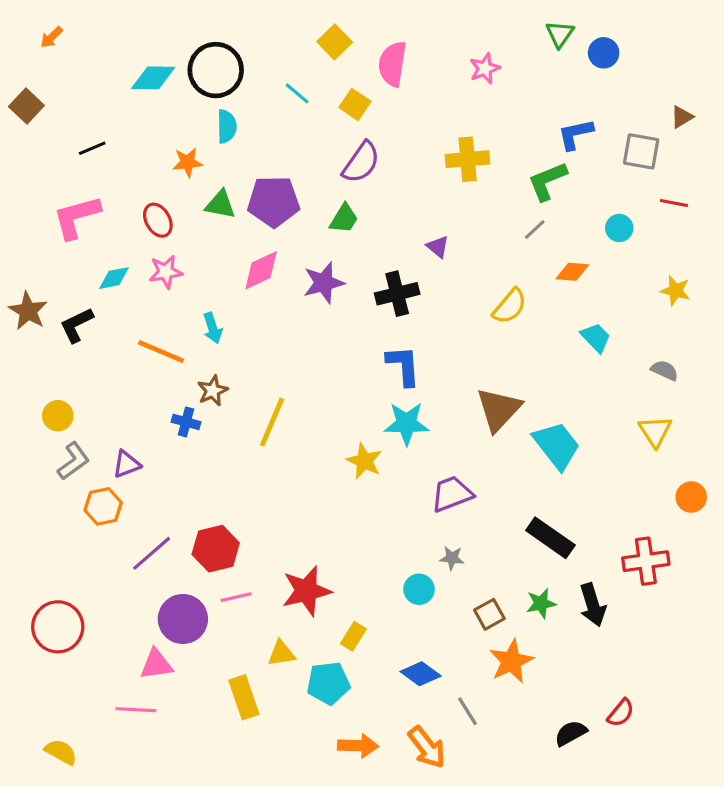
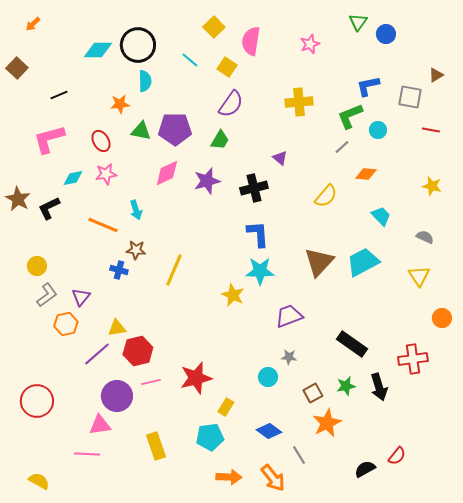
cyan circle: (619, 228) -> (378, 130), moved
brown star: (213, 391) -> (136, 250), turned 30
cyan trapezoid: (557, 445) -> (363, 262), moved, turned -80
purple triangle: (127, 464) -> (81, 297), turned -30
yellow triangle: (281, 653) -> (117, 328), moved

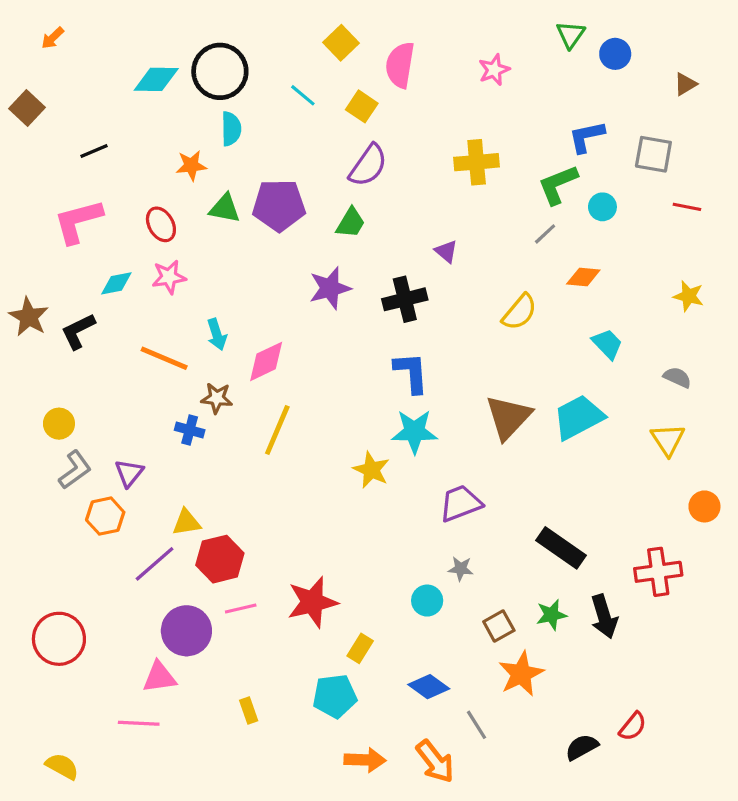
brown triangle: (436, 75) -> (685, 84), moved
pink diamond: (167, 173) -> (266, 361), moved
yellow rectangle: (156, 446) -> (249, 710), size x0.6

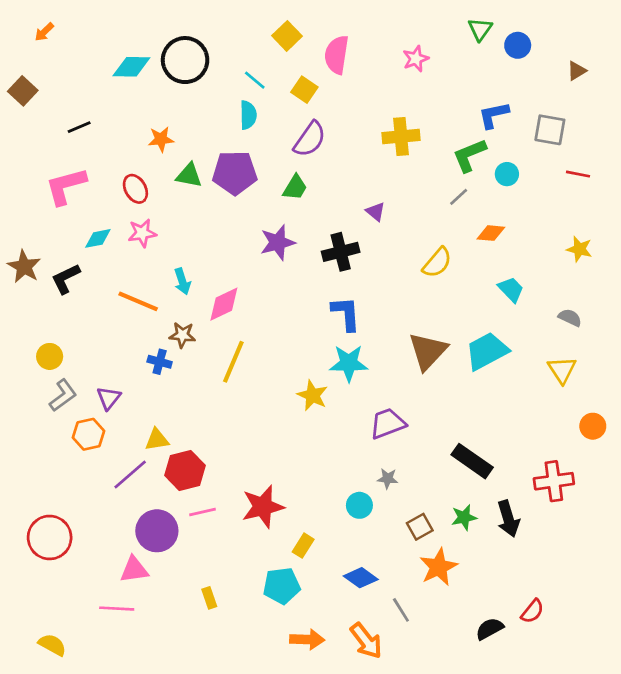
cyan semicircle: (231, 129) -> (248, 115), moved

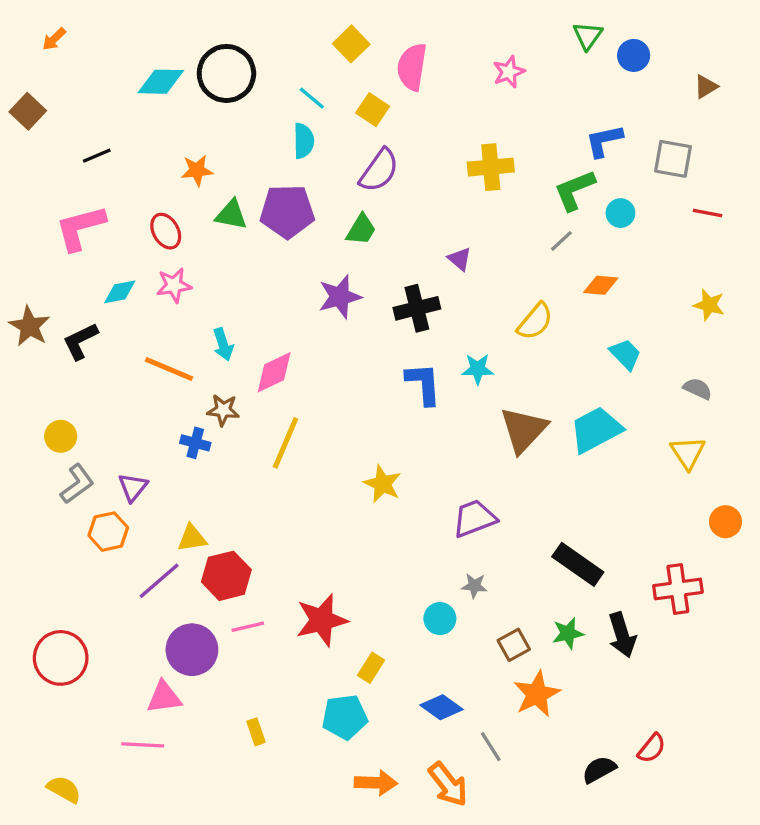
cyan star: (349, 363) -> (478, 369), moved, size x0.7

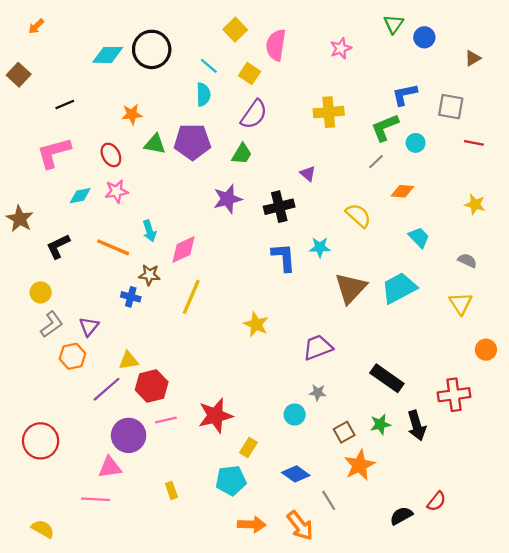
yellow semicircle: (535, 321) -> (358, 215), turned -88
black L-shape: (80, 341) -> (58, 246), moved

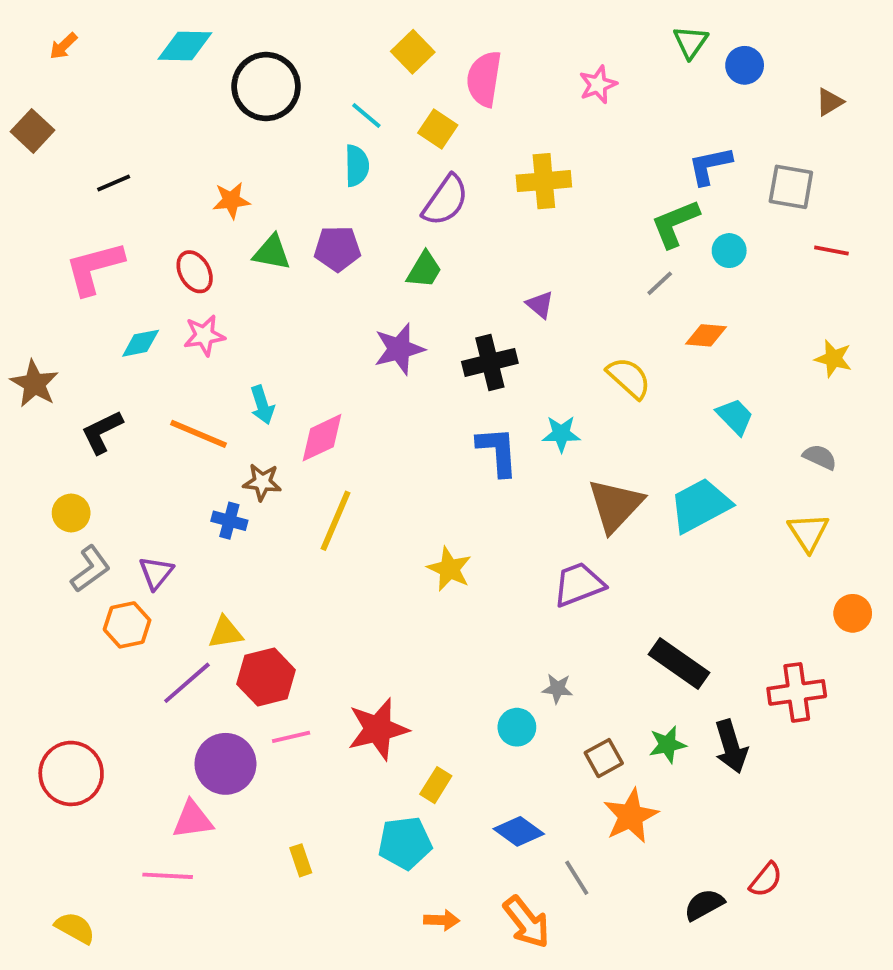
cyan diamond: (108, 55) -> (185, 46), moved
yellow cross: (329, 112) -> (544, 181), moved
purple pentagon: (192, 142) -> (337, 249), size x0.7
purple trapezoid: (318, 347) -> (579, 584), moved
orange arrow: (252, 524) -> (442, 920), size x0.7

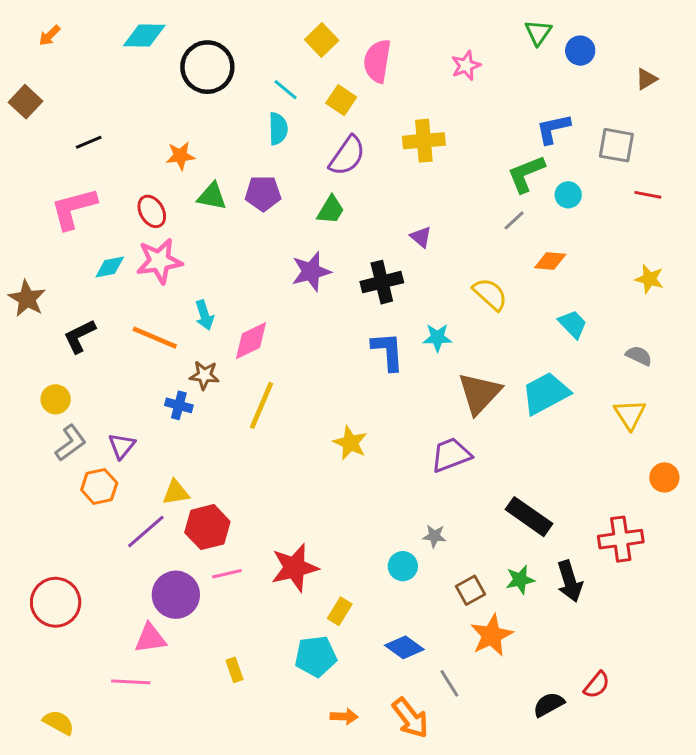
pink star: (204, 335) -> (159, 261), size x1.4

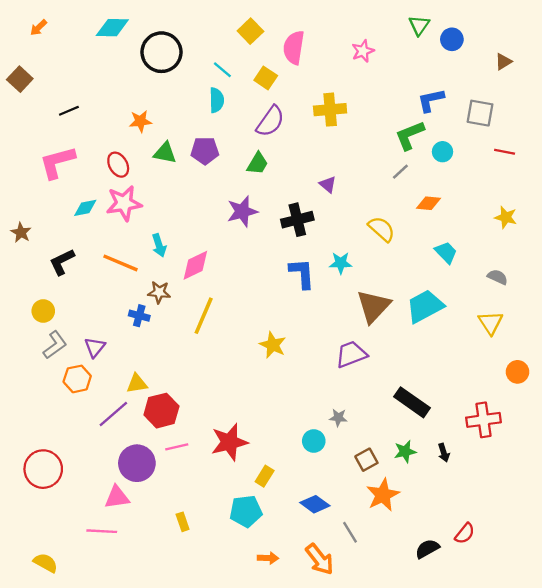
brown star: (27, 299) -> (21, 233), size x0.7
black arrow: (570, 581) -> (444, 453), size x0.6

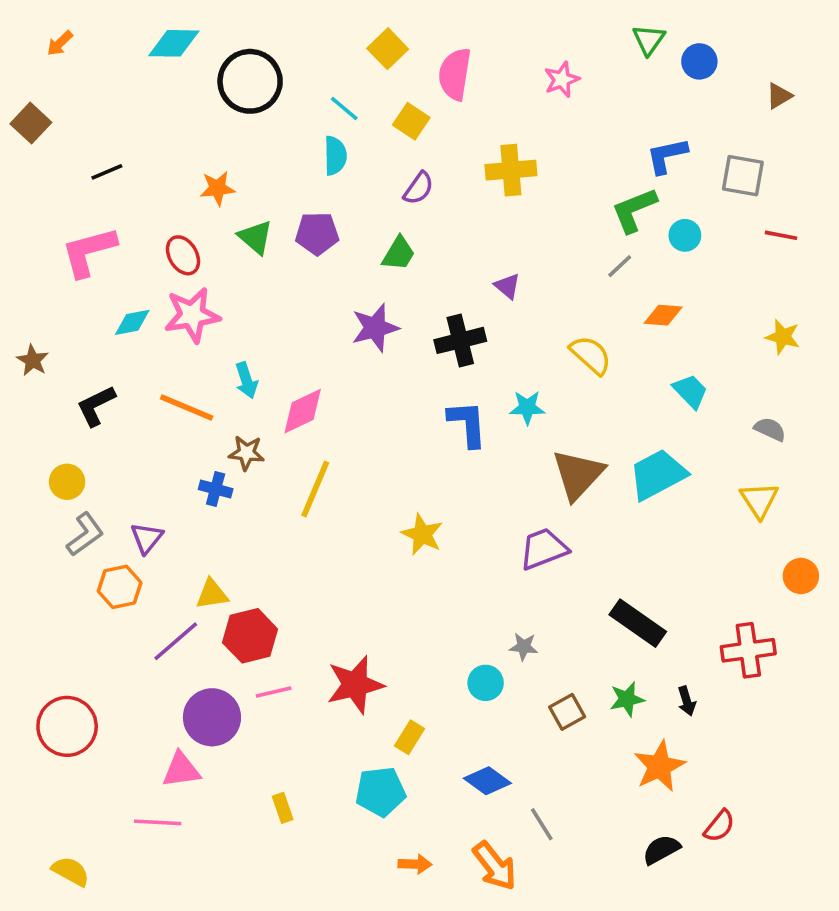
purple semicircle: (270, 121) -> (419, 188), size x0.7
green triangle: (165, 153) -> (255, 237), turned 30
orange star: (383, 495) -> (660, 766), moved

